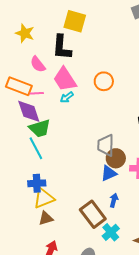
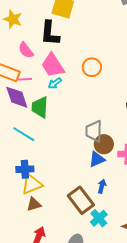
green trapezoid: (40, 128) -> (40, 107), moved, turned 110
cyan line: (36, 148) -> (24, 134), turned -30

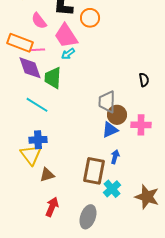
orange circle: (92, 67) -> (90, 18), moved
yellow triangle: (32, 184) -> (31, 155), moved, turned -45
brown rectangle: (81, 200) -> (94, 171), turned 48

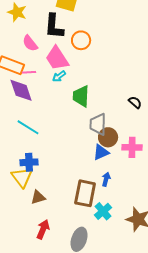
green trapezoid: (53, 78) -> (81, 96), moved
black semicircle: (144, 80) -> (135, 102), turned -40

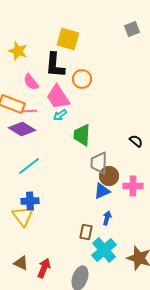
purple diamond: (21, 90) -> (22, 129), turned -40
cyan line: (28, 127) -> (29, 166), turned -70
brown rectangle: (85, 193) -> (86, 232), size x0.6
brown triangle: (38, 197) -> (21, 263), moved, turned 42
cyan cross: (103, 211) -> (104, 250), size x1.4

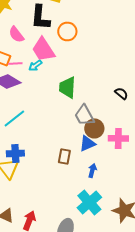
cyan arrow: (60, 115) -> (35, 65), moved
gray trapezoid: (99, 163) -> (84, 115), turned -30
brown rectangle: (86, 232) -> (64, 156), moved

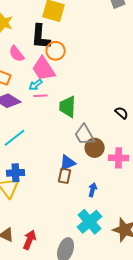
orange circle: (67, 31) -> (56, 51), moved
pink line: (15, 63) -> (41, 96), moved
blue triangle: (87, 143) -> (68, 163), moved

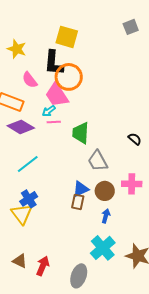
orange circle: (56, 51) -> (69, 77), size x1.4
brown circle: (95, 148) -> (105, 191), moved
blue cross: (16, 173) -> (29, 199), turned -30

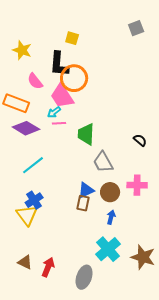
yellow square: (67, 37) -> (72, 38), size x0.6

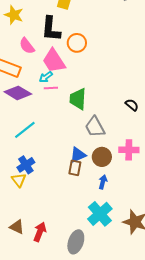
orange circle: (74, 78) -> (77, 43), moved, size x0.7
yellow triangle: (27, 215) -> (19, 180), size x0.7

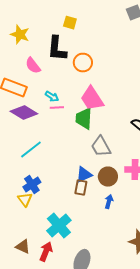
pink trapezoid: (54, 61) -> (92, 99), moved
cyan arrow: (46, 77) -> (52, 97), turned -112
cyan cross: (100, 214) -> (59, 226), moved

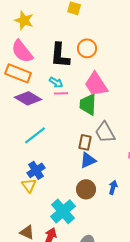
black L-shape: (57, 49) -> (60, 55), moved
pink semicircle: (33, 66) -> (22, 51), moved, size x1.4
brown circle: (108, 177) -> (86, 189), moved
brown rectangle: (81, 188) -> (85, 142), moved

